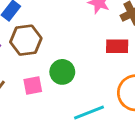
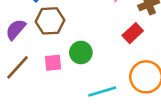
red rectangle: (117, 46) -> (133, 33), turned -48

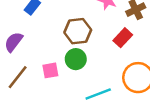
brown hexagon: (50, 21) -> (78, 31), moved

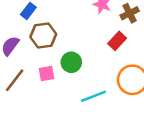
brown hexagon: (78, 31) -> (43, 36), moved

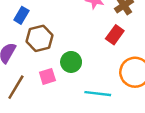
cyan line: (94, 96) -> (98, 94), turned 35

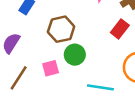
brown hexagon: (39, 38) -> (61, 29), moved

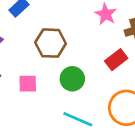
green circle: (75, 55) -> (72, 79), moved

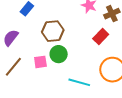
green circle: (72, 79) -> (59, 54), moved

